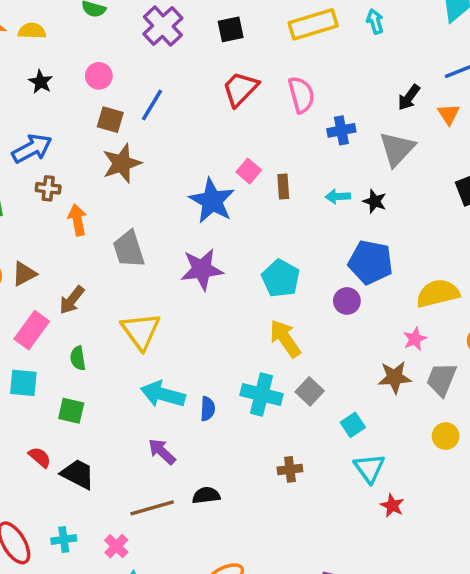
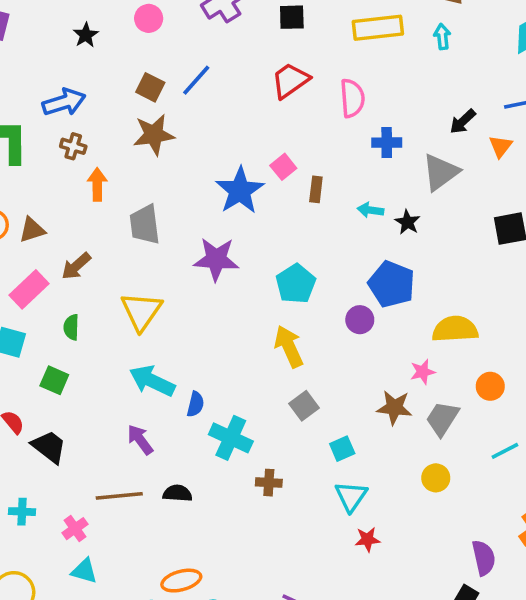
pink circle: (99, 76) -> (149, 18), moved
cyan cross: (261, 395) -> (231, 438), moved
red star: (392, 506) -> (367, 539), turned 30

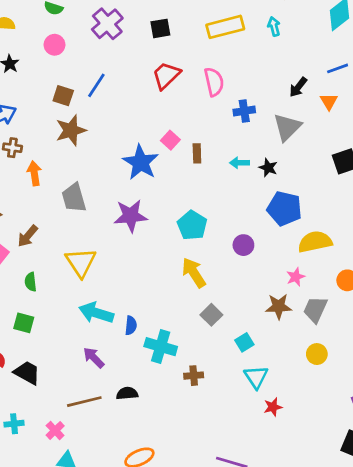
blue pentagon: (392, 284) -> (284, 209), moved

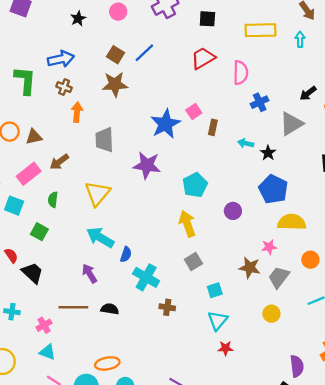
blue cross: (244, 111) -> (260, 102), turned -30

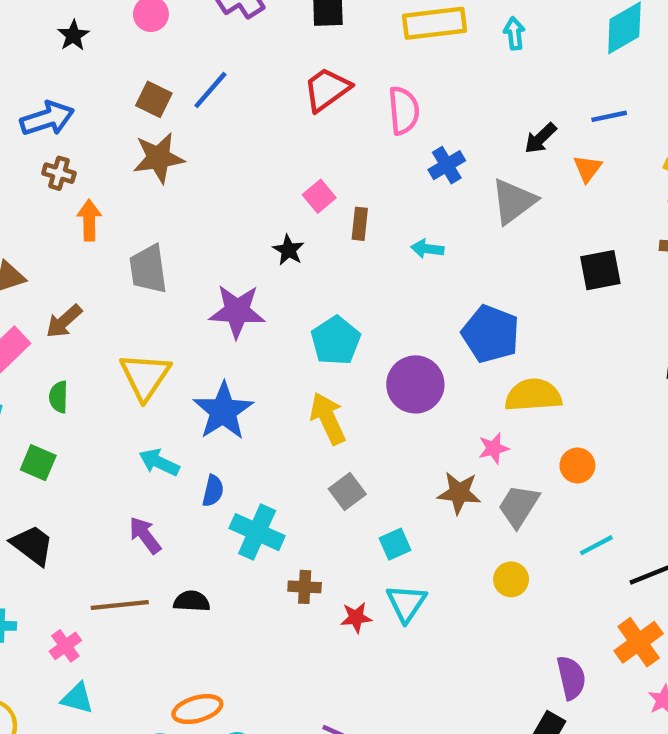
blue star: (165, 124) -> (223, 411), moved
black star: (268, 153) -> (288, 250), moved
purple circle: (233, 211) -> (415, 384), size x1.6
cyan arrow: (100, 237) -> (159, 462), size x0.7
red star: (226, 348) -> (356, 617), moved

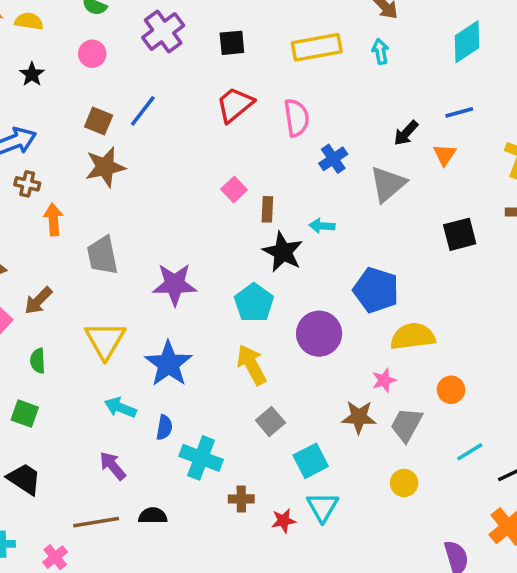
black star: (288, 250) -> (283, 252), moved, size x1.6
cyan square: (395, 544) -> (311, 461), size x1.4

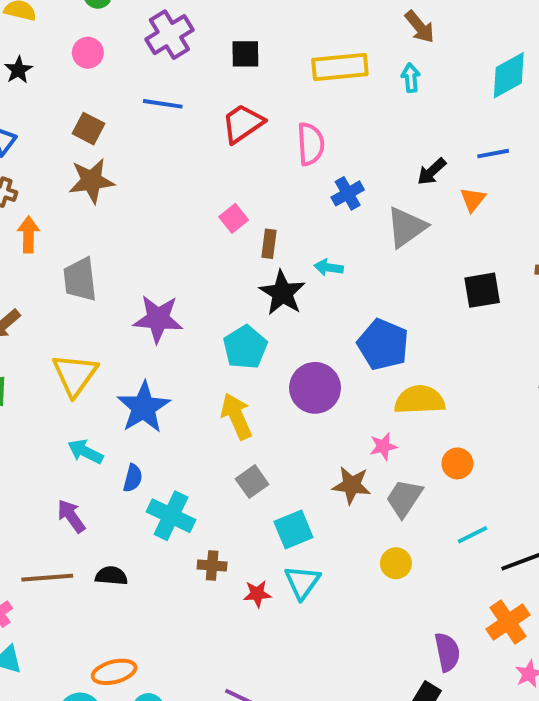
blue line: (143, 111) -> (163, 104), moved, turned 56

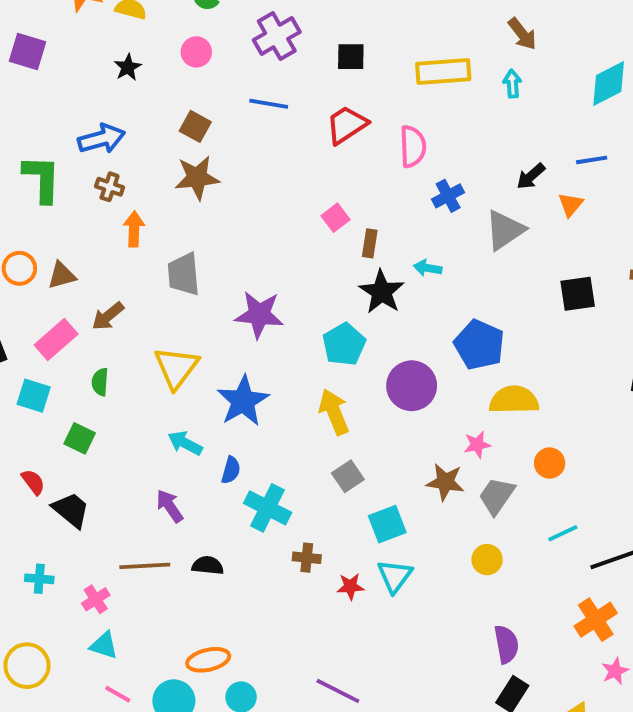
purple semicircle: (447, 652) -> (506, 644), moved

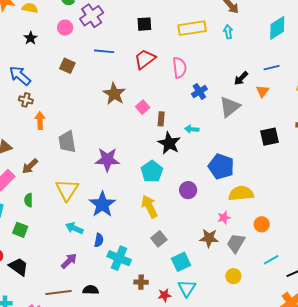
purple cross: (277, 36) -> (92, 16), moved
blue arrow: (102, 139) -> (20, 76), turned -120
brown star: (197, 178) -> (114, 94), moved, turned -30
purple circle: (412, 386) -> (188, 190), size x0.7
purple arrow: (170, 506) -> (69, 261), turned 84

